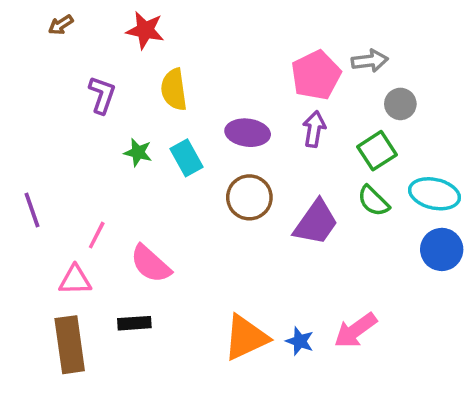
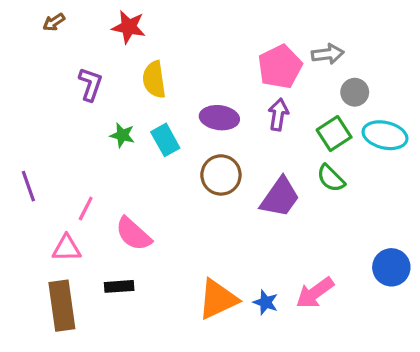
cyan ellipse: (435, 194) -> (385, 135), moved
blue circle: (442, 249) -> (391, 267), moved

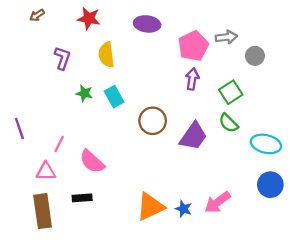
gray circle: (355, 92) -> (255, 56), moved
purple ellipse: (219, 118) -> (147, 24), moved
cyan ellipse: (385, 135) -> (266, 144), moved

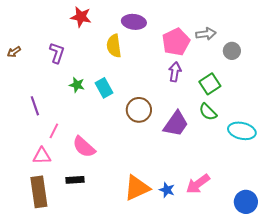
brown arrow: (37, 15) -> (14, 52), moved
yellow semicircle: (106, 55) -> (114, 46), moved
purple line: (19, 129) -> (35, 106), moved
blue circle: (270, 185) -> (246, 202), moved

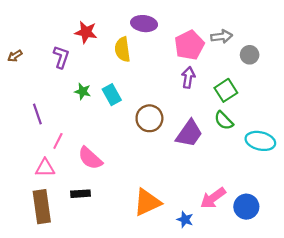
red star: (81, 17) -> (86, 32), moved
blue star: (167, 190) -> (185, 220), moved
blue circle: (246, 202) -> (246, 207), moved

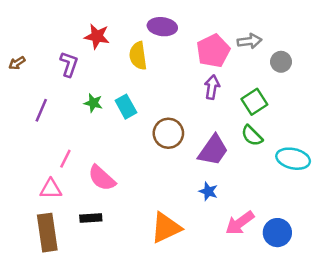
purple line: (37, 114) -> (41, 110), moved, turned 42
blue star: (185, 220) -> (208, 191), moved

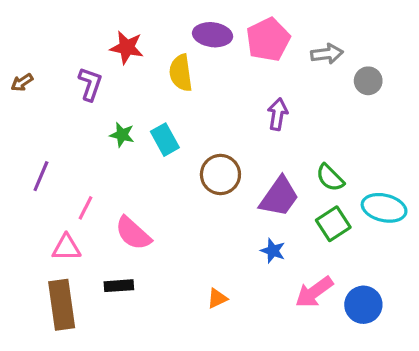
pink pentagon: (213, 51) -> (268, 40), moved
green square: (254, 102) -> (333, 224), moved
purple line: (41, 110) -> (41, 176), moved
orange triangle: (166, 228) -> (217, 298), size x0.5

